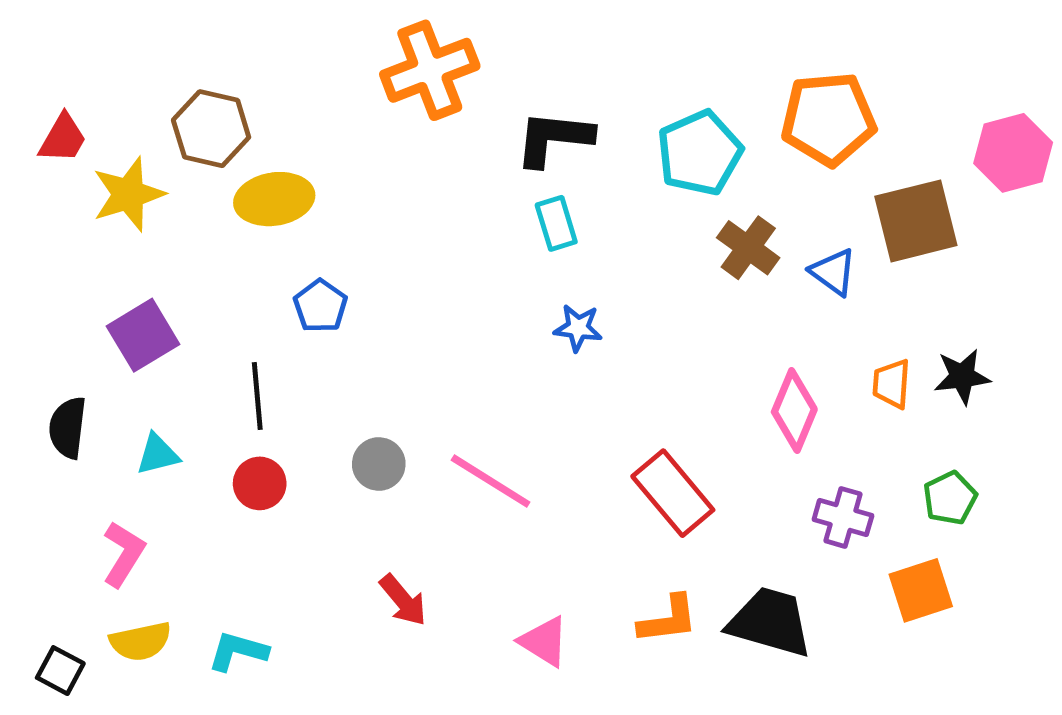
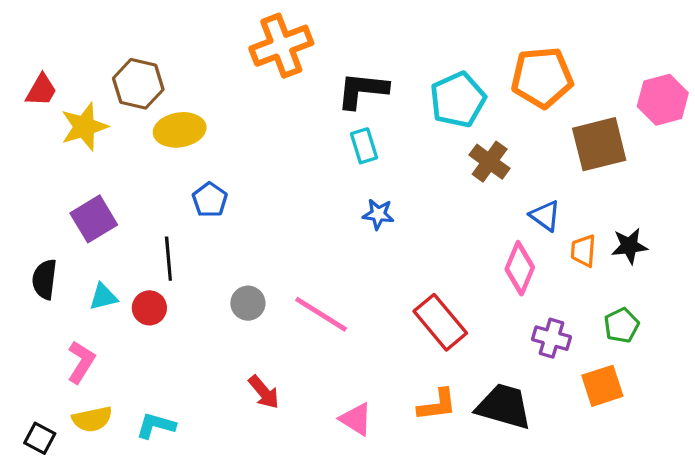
blue triangle: (833, 272) -> (545, 216), moved
red circle: (260, 483) -> (149, 308), moved

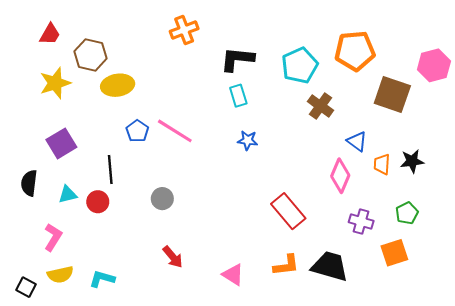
orange cross: (281, 46) -> (184, 30), size x0.7
red trapezoid: (41, 90) -> (50, 34), moved
brown square: (599, 144) -> (392, 95), turned 33
pink line: (321, 314) -> (175, 131), moved

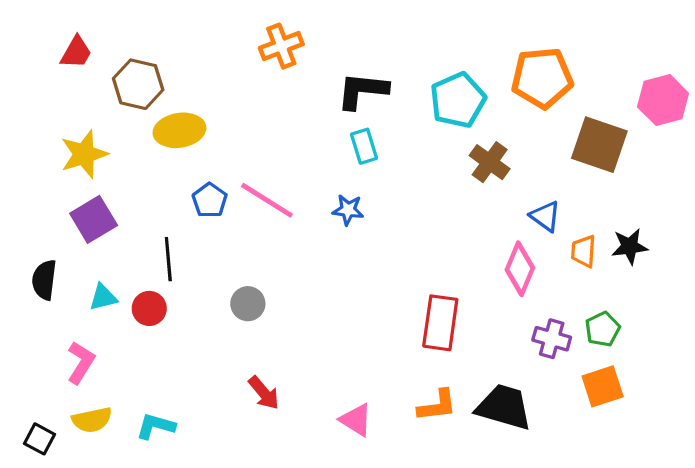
yellow star: (55, 83) -> (84, 154), moved
blue star: (248, 140) -> (348, 210), moved
red rectangle: (288, 211) -> (440, 323), turned 48
green pentagon: (407, 213) -> (603, 329), moved

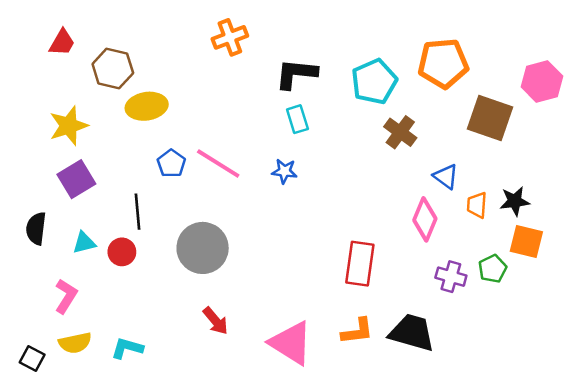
gray circle: (248, 304) -> (203, 248), size x1.8
orange square: (603, 386) -> (526, 241), moved, turned 32
pink triangle: (356, 420) -> (291, 343), size x1.6

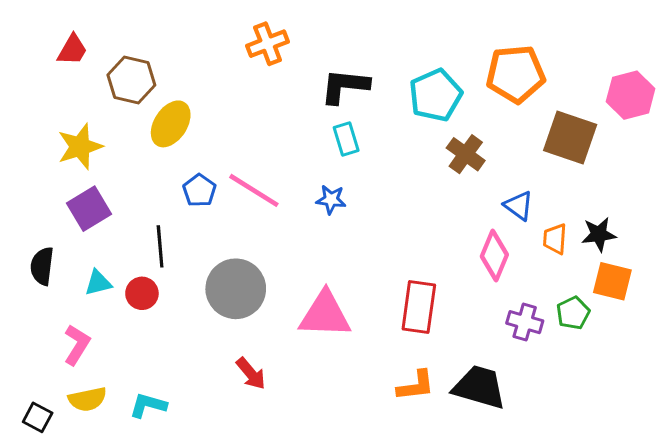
yellow ellipse: (147, 106) -> (171, 124), turned -48
pink triangle: (291, 343) -> (325, 315), moved, turned -30

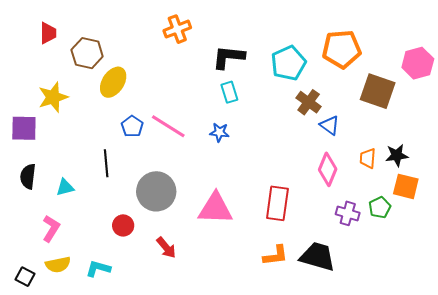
red trapezoid: (72, 50) -> (48, 33), turned -30
blue triangle: (519, 206) -> (330, 125), moved
purple square: (89, 209) -> (24, 128), moved, turned 32
red circle: (142, 293) -> (123, 225), moved

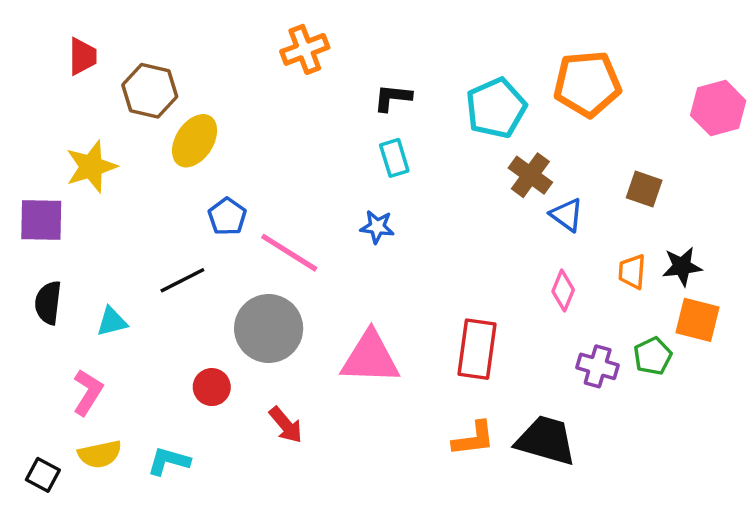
black L-shape: (228, 57) -> (393, 98), size x0.7
brown square: (378, 91) -> (644, 189), moved, size x0.6
pink line: (168, 126) -> (289, 253), moved
black line: (106, 163) -> (182, 280), turned 68
pink diamond: (328, 169) -> (563, 291), size x0.7

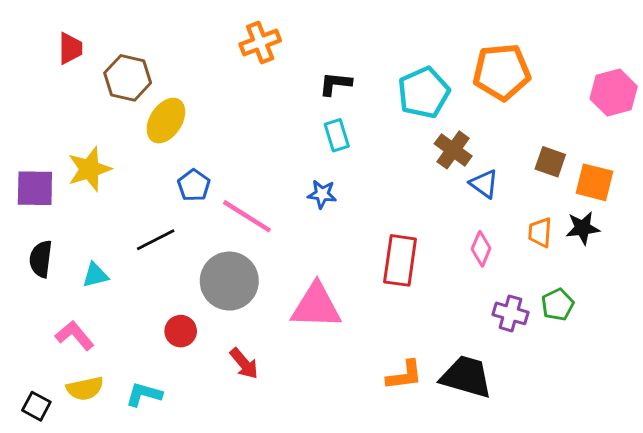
yellow star: (91, 167) -> (89, 169), moved
orange square: (698, 320) -> (594, 182), moved
red rectangle: (477, 349) -> (400, 260), moved
pink L-shape: (88, 392) -> (75, 336), turned -72

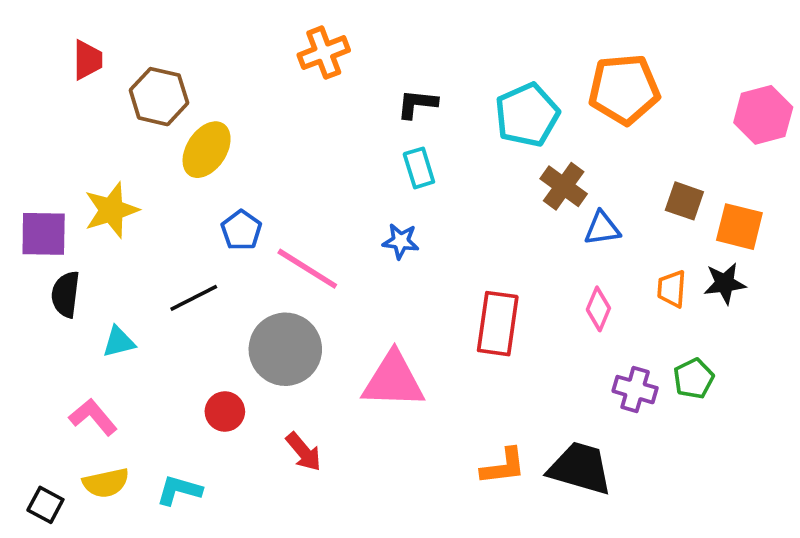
blue triangle: (484, 184) -> (602, 228), turned -44
black semicircle: (41, 259) -> (66, 294), moved

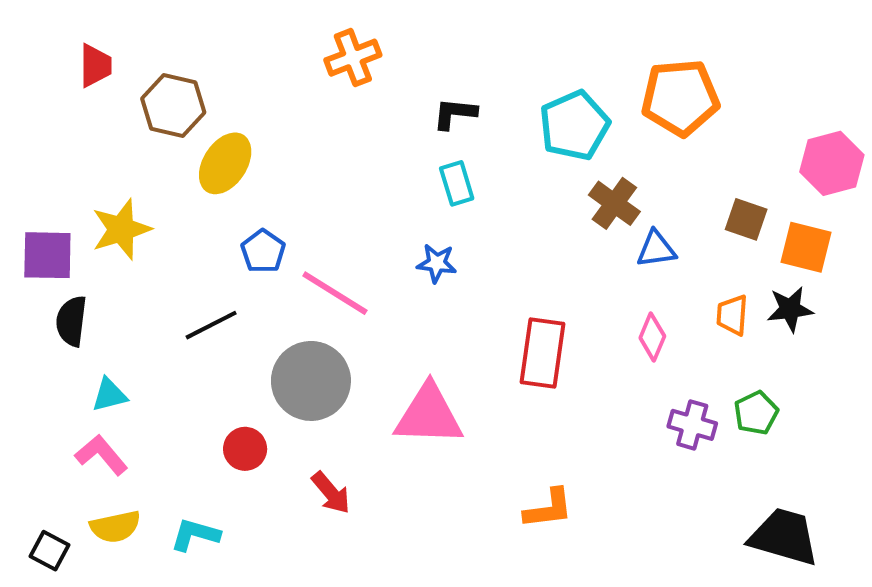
pink hexagon: (763, 115) -> (832, 163), moved
cyan triangle: (119, 342) -> (109, 395), moved
black trapezoid: (580, 468) -> (784, 537), moved

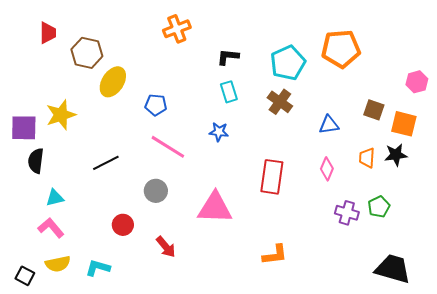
pink hexagon: (832, 163) -> (417, 82), size x0.7
brown cross: (614, 203) -> (280, 102), moved
blue pentagon: (263, 251) -> (156, 105), moved, turned -30
gray circle: (311, 381) -> (156, 191), size x0.6

